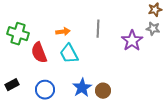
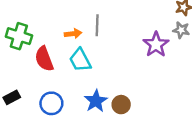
gray line: (98, 29) -> (97, 25), moved

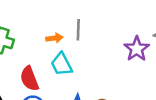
red semicircle: (44, 59) -> (29, 79), moved

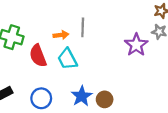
red semicircle: (29, 79) -> (38, 56), moved

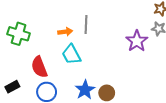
red semicircle: (38, 56) -> (39, 67), moved

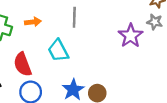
orange arrow: (65, 32) -> (33, 22), moved

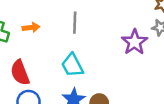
cyan trapezoid: (58, 51) -> (72, 65), moved

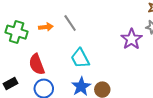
gray line: (75, 23) -> (70, 23), moved, turned -36

